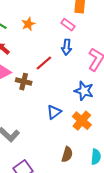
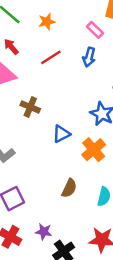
red line: (44, 63) -> (51, 57), moved
brown cross: (24, 82) -> (30, 107), moved

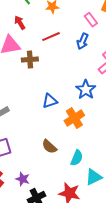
brown cross: (30, 107) -> (30, 59), moved, turned -35
brown semicircle: (69, 188) -> (49, 147), turned 98

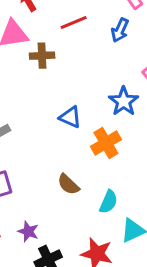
blue triangle: (50, 101) -> (70, 117), turned 42

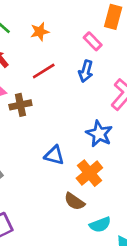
brown semicircle: (68, 184) -> (74, 202), moved
cyan semicircle: (108, 202) -> (100, 225), turned 55

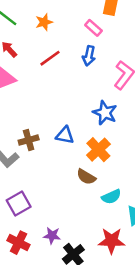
brown cross: (20, 105) -> (29, 140), moved

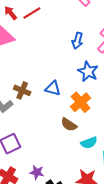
blue arrow: (89, 56) -> (77, 41), moved
red line: (50, 58) -> (32, 13), moved
brown cross: (29, 140) -> (22, 90), turned 35

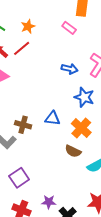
blue arrow: (77, 41) -> (70, 69), turned -84

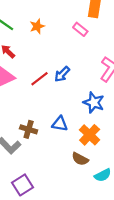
red line: (22, 48) -> (40, 79), moved
blue arrow: (70, 69) -> (62, 74), moved, turned 119

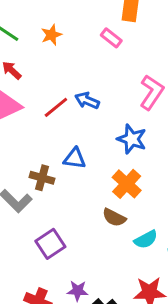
blue arrow: (62, 74) -> (87, 100), turned 70
blue triangle: (60, 124) -> (75, 158), moved
purple square: (23, 185) -> (50, 244), moved

